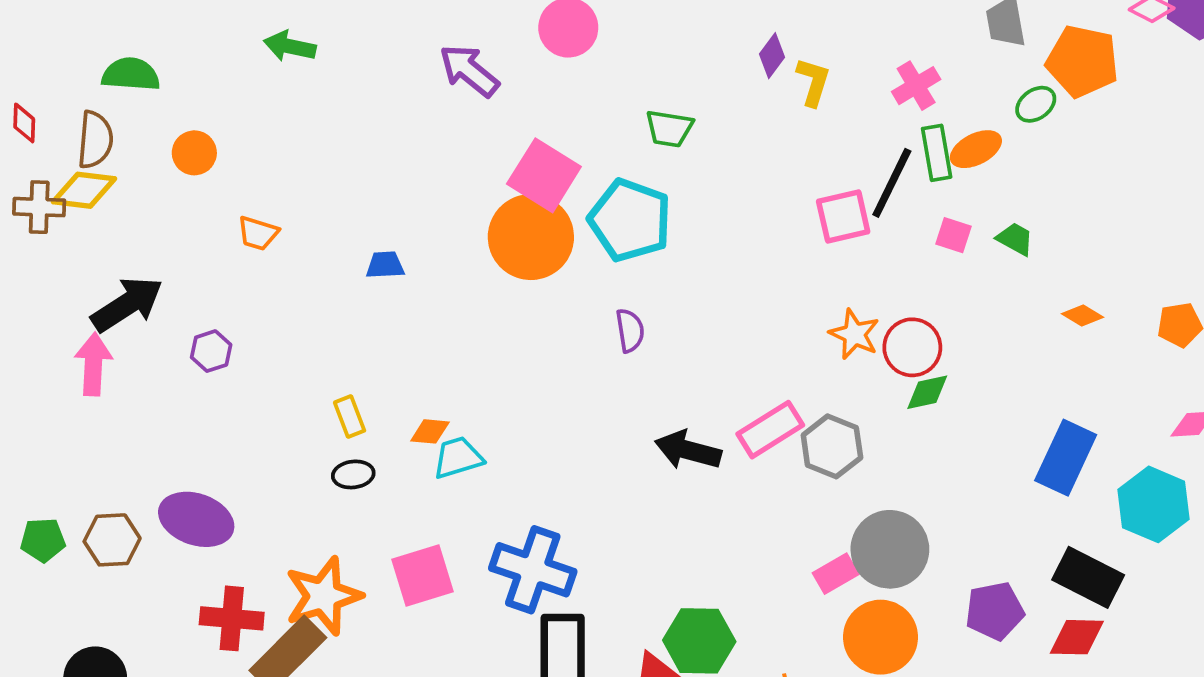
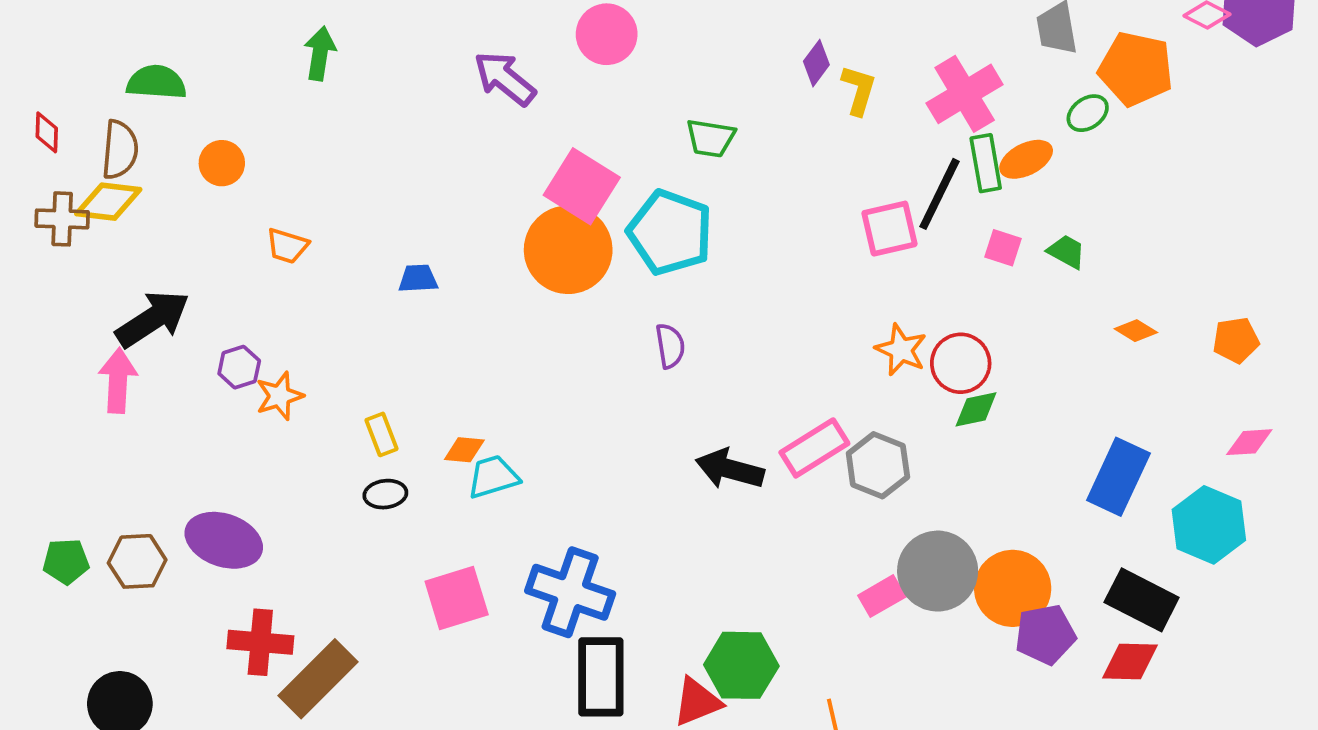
green arrow: (290, 46) -> (320, 53), turned 87
pink cross: (916, 86) -> (965, 94), size x1.5
orange star: (323, 596) -> (280, 396), moved, size x0.6
orange circle: (881, 637) -> (1013, 588), moved

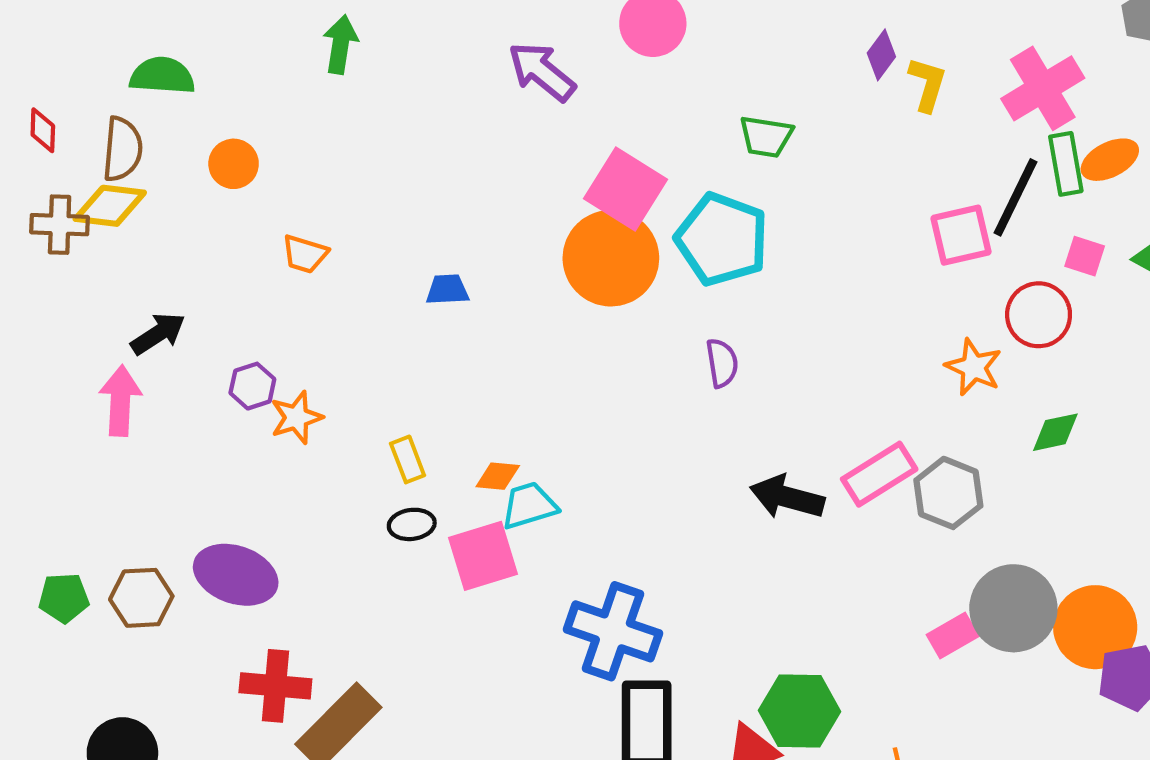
black arrow: (153, 319) -> (158, 334), size x0.7
red circle: (961, 363) -> (1039, 315), moved
pink square: (457, 598) -> (483, 556), moved

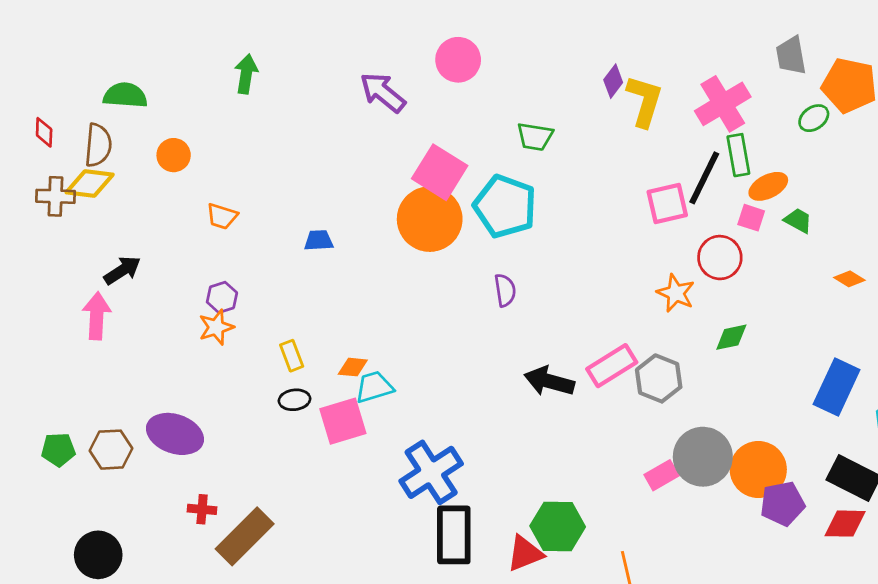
yellow L-shape: (927, 84) -> (644, 101), size x1.4
orange ellipse: (1110, 160) -> (768, 186), moved
purple hexagon: (252, 386) -> (222, 297), moved
blue cross: (613, 631) -> (431, 472), turned 38
red cross: (275, 686) -> (202, 509), size x0.6

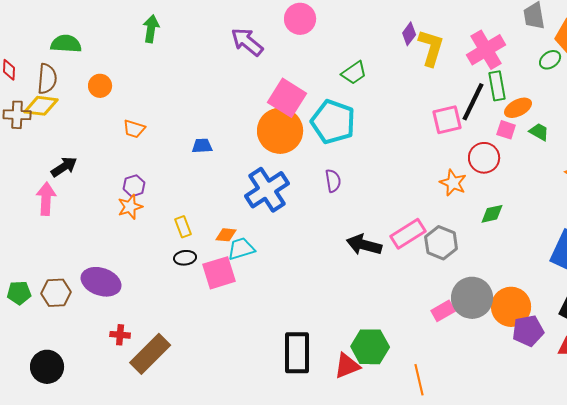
green trapezoid: (535, 137) -> (354, 73), turned -44
blue cross: (431, 472) -> (267, 190), moved

